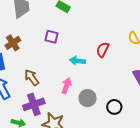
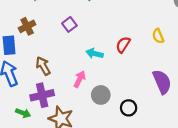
purple square: (51, 37) -> (69, 24), turned 32

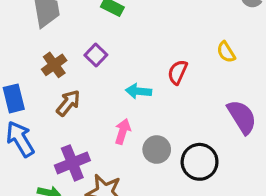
brown cross: (27, 26) -> (54, 65), moved
brown arrow: (43, 66) -> (68, 103), moved, turned 78
black circle: (129, 108) -> (200, 162), size x1.5

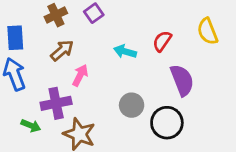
yellow semicircle: (226, 52) -> (208, 31), size x1.4
purple semicircle: (242, 117) -> (182, 80), moved
pink arrow: (123, 131) -> (80, 75), moved

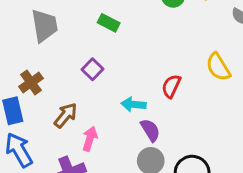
brown cross: (56, 15) -> (31, 82), moved
purple semicircle: (182, 80) -> (150, 130), moved, size x0.7

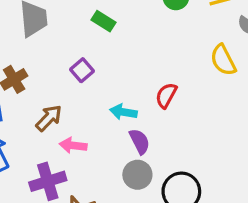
yellow semicircle: (218, 67) -> (223, 60), moved
pink arrow: (90, 139) -> (73, 145), turned -105

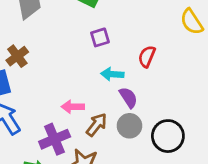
purple square: (82, 70) -> (100, 37), moved, turned 30
brown arrow: (49, 118) -> (97, 125), moved

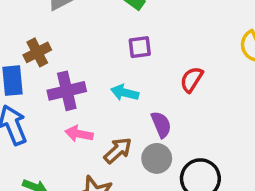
cyan arrow: (112, 74) -> (125, 93), moved
pink arrow: (73, 107) -> (79, 134), moved
purple cross: (55, 139) -> (67, 91), moved

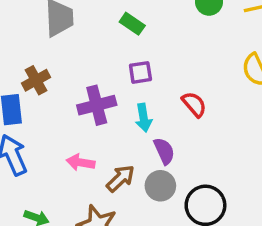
red semicircle: (192, 79) -> (194, 104), turned 108
purple cross: (67, 91) -> (97, 105), moved
cyan arrow: (125, 93) -> (144, 118), moved, turned -112

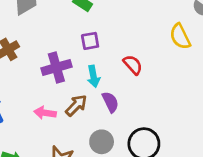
brown arrow: (120, 178) -> (76, 105), moved
gray circle: (160, 186) -> (102, 142), moved

